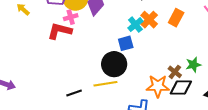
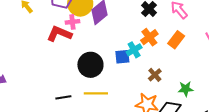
cyan cross: (135, 25) -> (134, 50), moved
black circle: (114, 64) -> (90, 65), moved
brown cross: (175, 72) -> (155, 75), moved

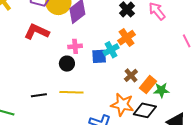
pink cross: (72, 22) -> (75, 46), moved
orange rectangle: (176, 40) -> (148, 85), moved
black circle: (90, 65) -> (67, 64), size x0.6

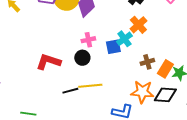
red L-shape: (37, 32) -> (48, 62), moved
brown cross: (131, 75) -> (147, 62), turned 32
black line: (39, 95) -> (70, 91), moved

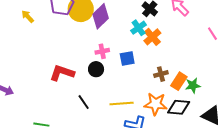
cyan cross: (124, 39) -> (139, 28), moved
yellow line: (90, 86) -> (122, 104), moved
black line: (70, 91) -> (84, 102), turned 70

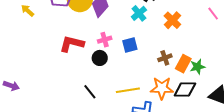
orange cross: (152, 37) -> (172, 20), moved
red L-shape: (62, 73) -> (72, 44), moved

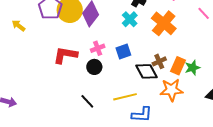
orange cross: (172, 20) -> (164, 23), size x1.4
orange star: (162, 88) -> (172, 90), moved
black diamond: (185, 90) -> (147, 71), moved, turned 65

